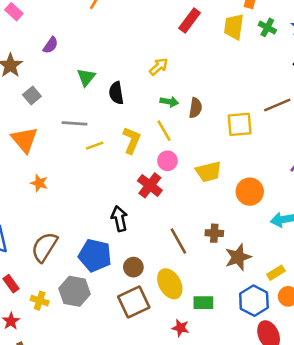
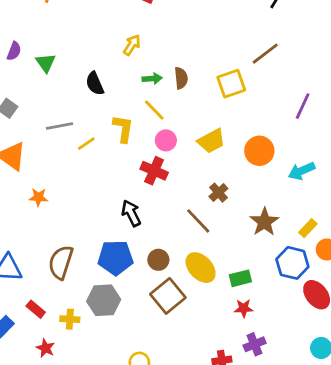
green triangle: (86, 77) -> (46, 63), moved
brown cross: (214, 233) -> (218, 193), moved, turned -30
red star: (180, 328) -> (244, 308), moved

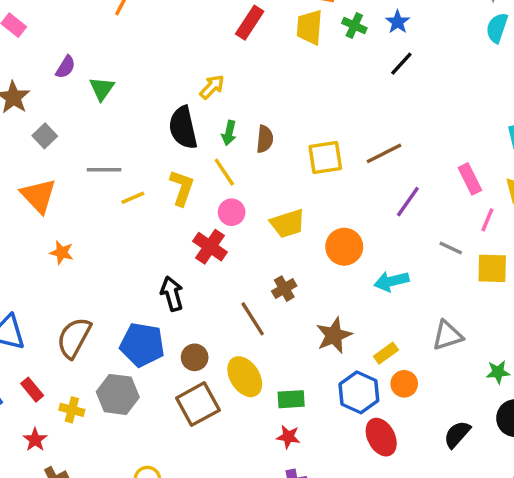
brown line: (265, 54) -> (384, 153), moved
green arrow: (152, 79) -> (229, 133), turned 96
black semicircle: (95, 83) -> (183, 128), moved, size x1.4

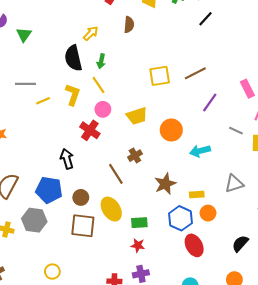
brown semicircle: (265, 139) -> (129, 25), moved
yellow rectangle: (386, 353) -> (197, 194), turned 32
brown square: (198, 404) -> (83, 226), turned 35

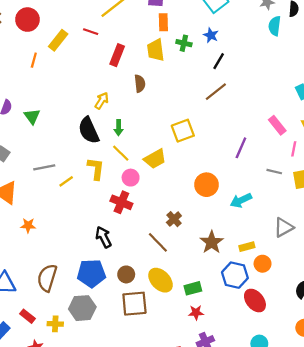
brown line: (195, 73) -> (216, 92), moved
yellow trapezoid: (137, 116) -> (155, 159), moved

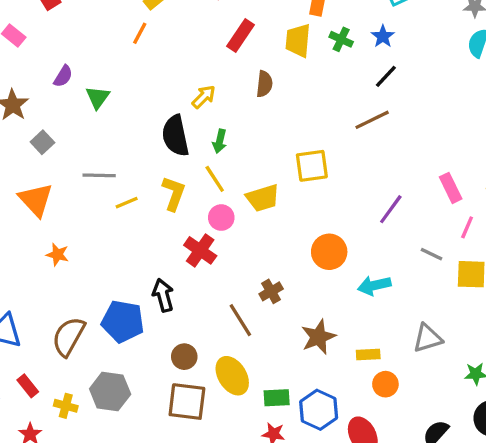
orange line: (34, 60) -> (140, 33), moved
blue pentagon: (91, 273) -> (123, 321), moved
blue hexagon: (235, 275) -> (319, 410), moved

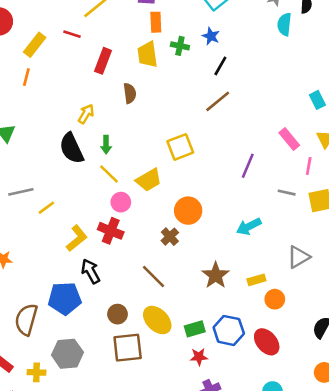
yellow L-shape: (174, 193) -> (77, 238), moved, turned 44
orange circle: (329, 252) -> (188, 211), moved
brown cross: (271, 291) -> (170, 237), moved

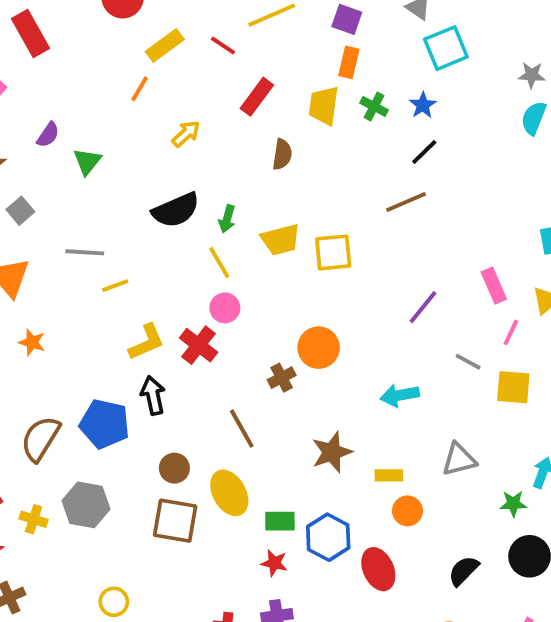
yellow arrow: (86, 114) -> (186, 134), moved
black semicircle: (72, 148) -> (176, 210), turned -104
yellow trapezoid: (149, 180) -> (281, 240), moved

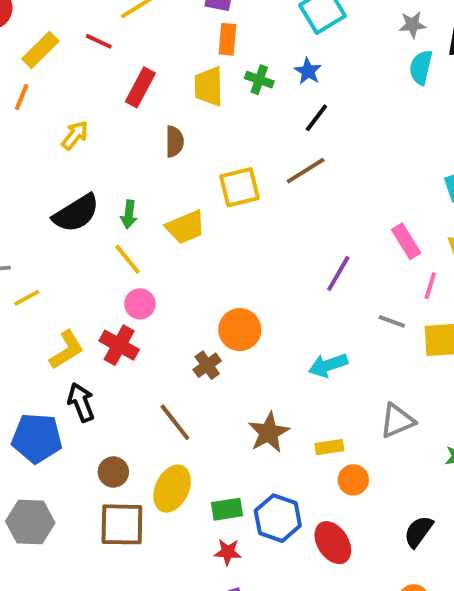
yellow square: (333, 252) -> (239, 187), moved
yellow ellipse: (229, 493) -> (172, 489), turned 63

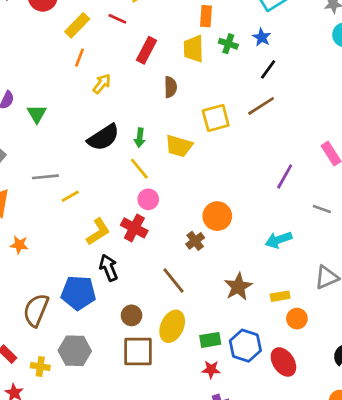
orange line: (22, 97) -> (80, 58), moved
yellow trapezoid: (186, 227) -> (179, 146), turned 40

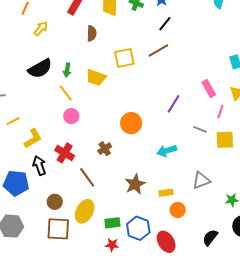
yellow line: (70, 196) -> (13, 121), moved
orange circle: (217, 216) -> (131, 123), moved
red cross: (134, 228) -> (65, 153), moved

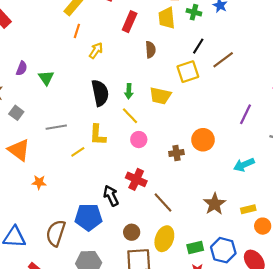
black line: (165, 24) -> (198, 46), moved
black semicircle: (40, 69) -> (100, 93), turned -65
yellow L-shape: (33, 138) -> (98, 135), moved, turned 130
brown cross: (105, 149) -> (176, 153), moved, turned 32

